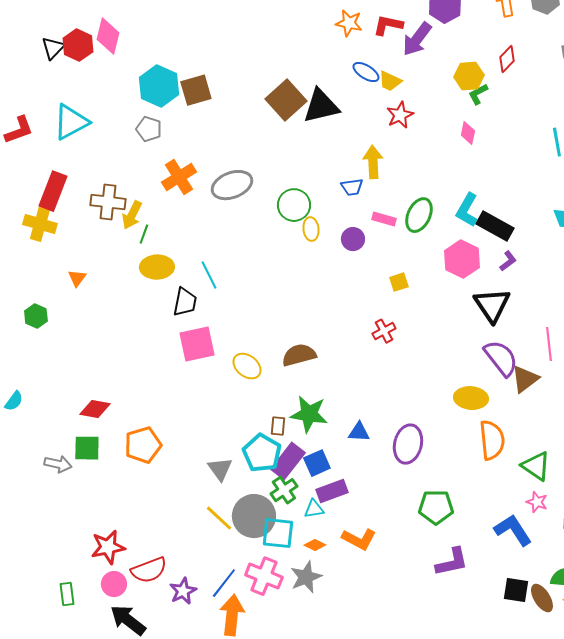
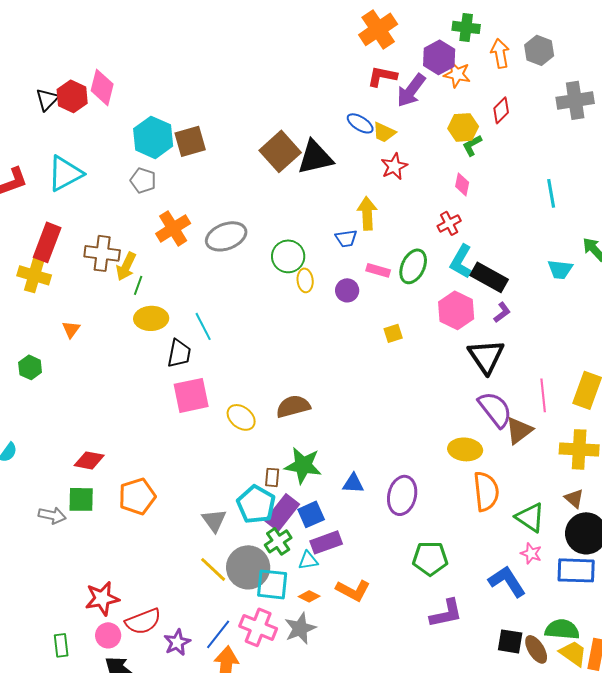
orange star: (349, 23) -> (457, 74), moved
red cross: (384, 331) -> (449, 223), moved

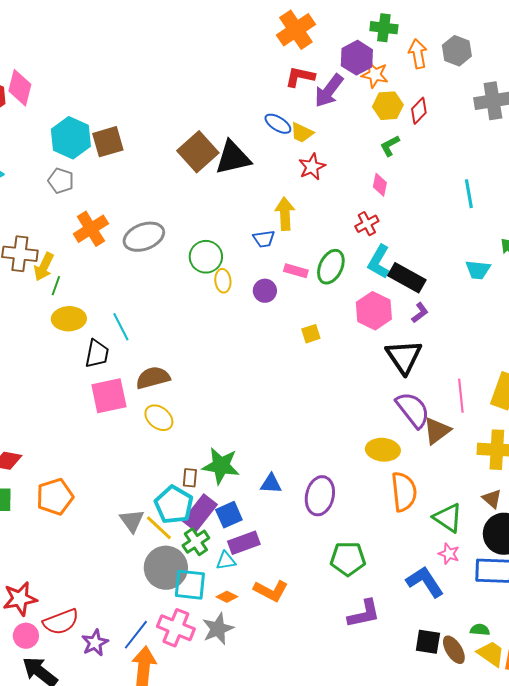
yellow hexagon: (463, 127) -> (388, 106), moved
brown semicircle: (293, 406) -> (153, 378), moved
yellow line: (213, 569) -> (159, 528), moved
green semicircle: (562, 629) -> (480, 630), size x0.6

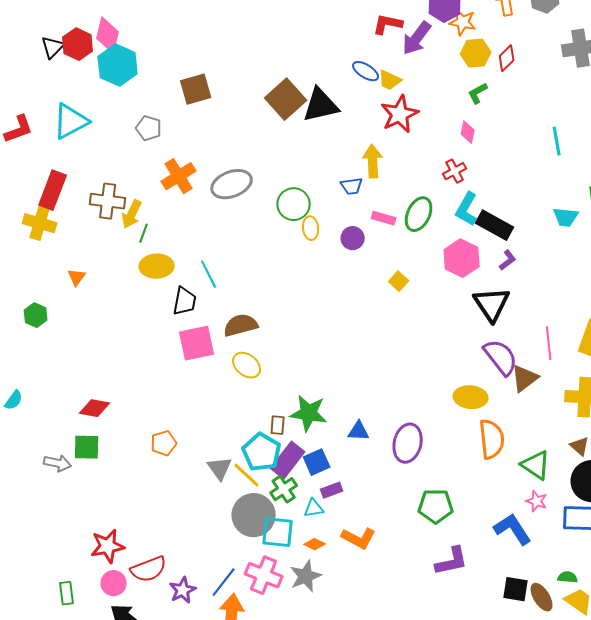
cyan hexagon: (71, 138) -> (118, 65), moved
red star: (312, 167) -> (400, 114), size x1.4
yellow square: (311, 334) -> (399, 281), turned -30
orange pentagon: (55, 497) -> (164, 443), moved, size x0.7
purple rectangle: (244, 543) -> (332, 490), size x0.7

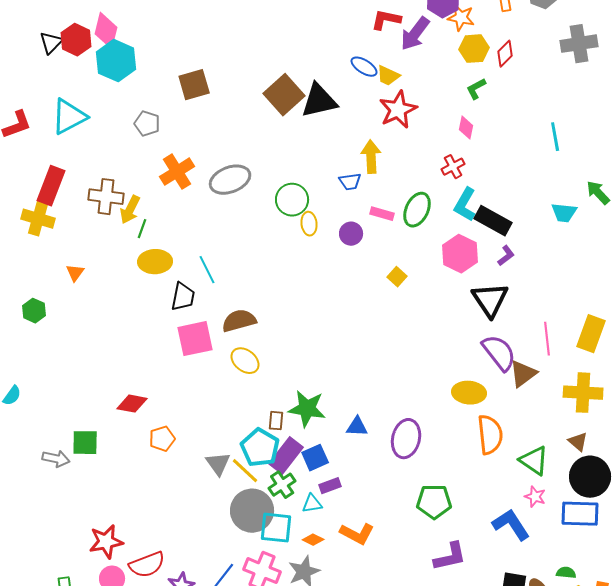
red diamond: (95, 408) -> (132, 404), moved

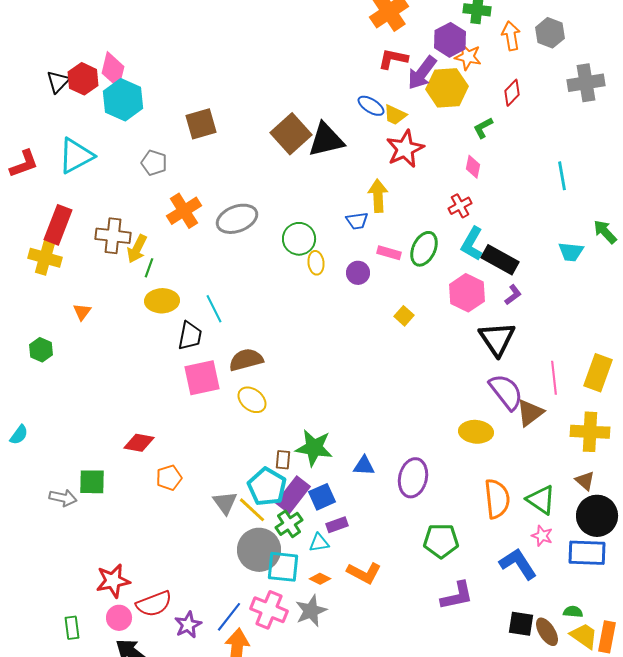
yellow hexagon: (474, 49) -> (447, 88), moved, size x1.4
orange semicircle: (490, 435) -> (497, 499), moved

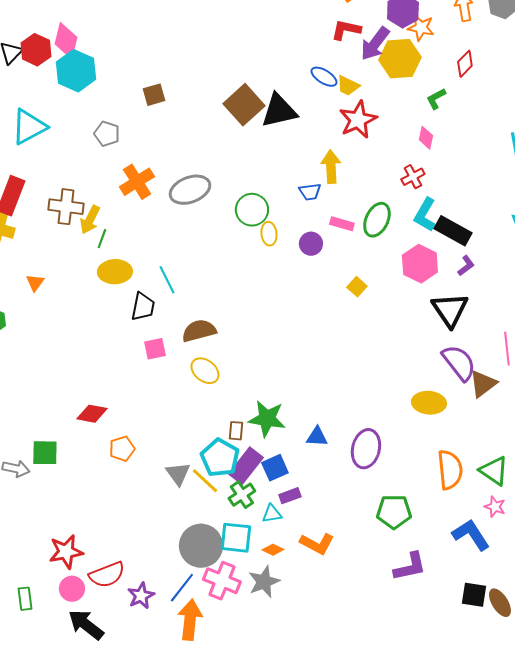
brown square: (201, 124) -> (154, 95), size x0.7
pink square: (202, 378) -> (155, 349), size x0.6
gray circle: (259, 550) -> (201, 546), moved

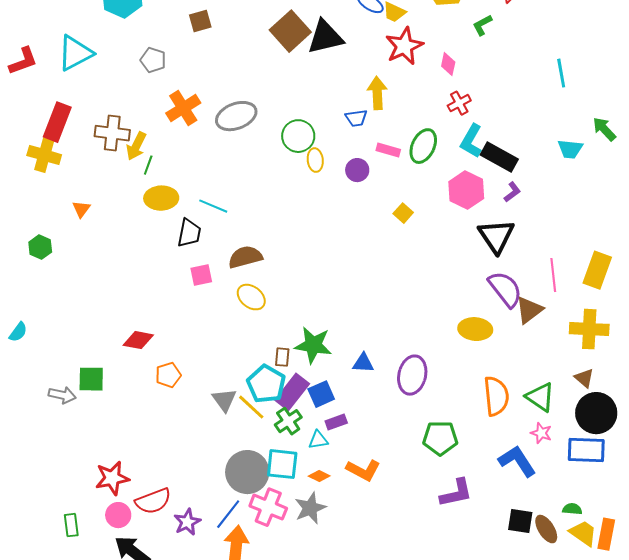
pink diamond: (426, 138) -> (448, 64), moved
cyan line: (167, 280) -> (213, 206), turned -40

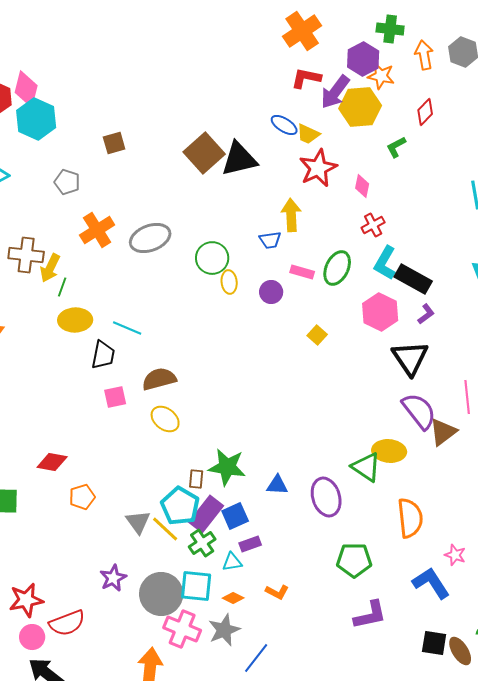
purple ellipse: (412, 375) -> (326, 497), turned -30
green triangle: (540, 397) -> (366, 467), moved
orange L-shape: (363, 470) -> (277, 592), size x0.7
blue line: (228, 514) -> (256, 658), moved
purple star: (187, 522) -> (113, 578), moved

